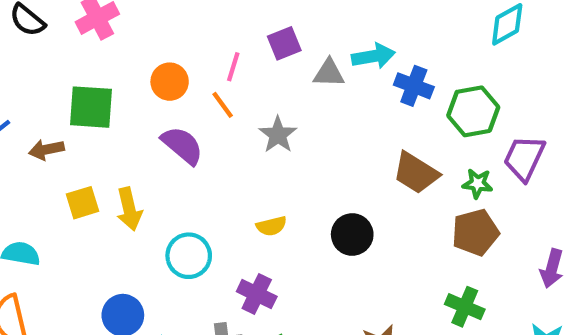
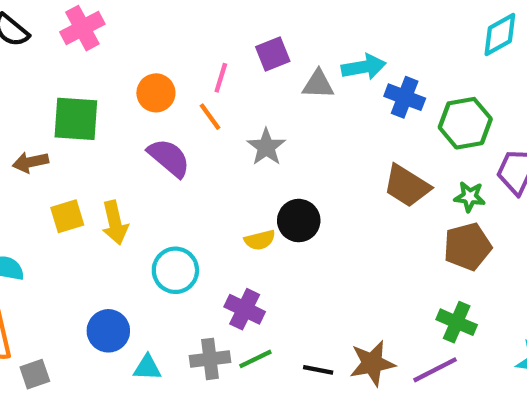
black circle: (352, 234) -> (299, 221), moved

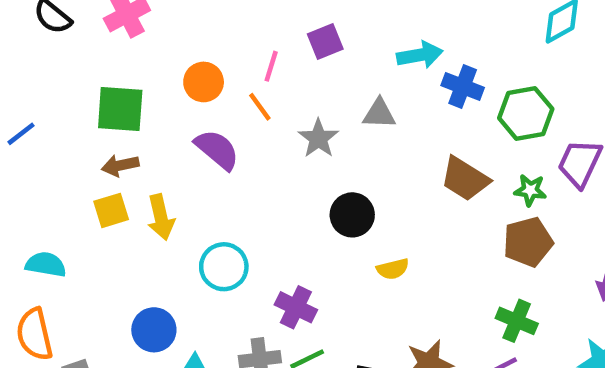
gray triangle: (318, 84) -> (379, 114), moved
brown arrow: (30, 162) -> (120, 165), moved
yellow semicircle: (260, 240) -> (393, 269), moved

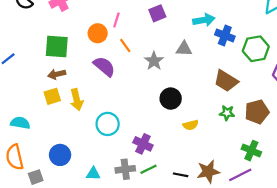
pink line: (271, 66) -> (116, 20), moved
green star: (530, 190) -> (227, 113), moved
blue circle: (154, 330) -> (60, 155), moved

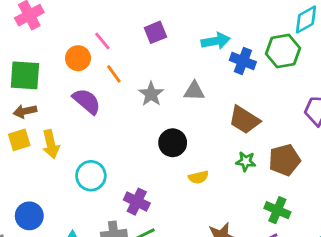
pink line: (116, 20) -> (102, 41), turned -56
gray triangle: (184, 49) -> (194, 91), moved
green hexagon: (256, 49) -> (283, 51), moved

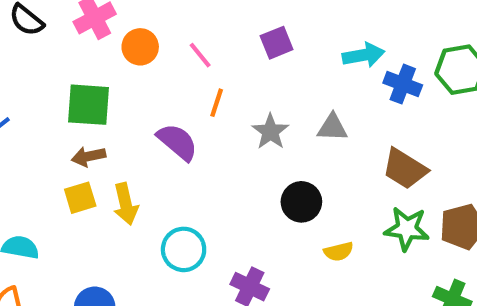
orange circle: (78, 58) -> (140, 47), moved
orange line: (114, 74) -> (217, 103), turned 54
green star: (246, 161) -> (407, 229), size x1.5

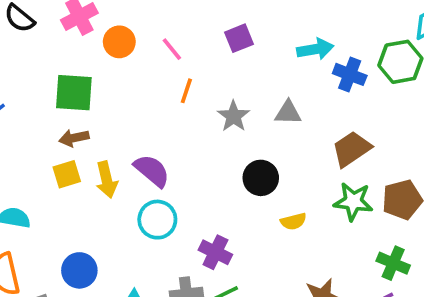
purple semicircle: (177, 142) -> (152, 171), moved
brown trapezoid: (405, 169) -> (351, 149), turned 114

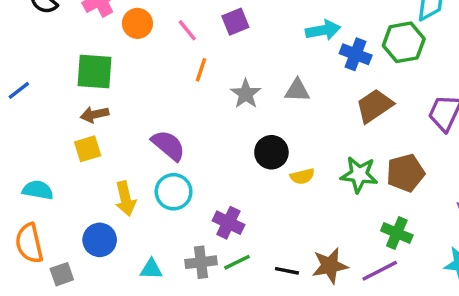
purple square: (239, 38) -> (235, 22), moved
brown trapezoid: (351, 149) -> (375, 106), moved
yellow arrow: (107, 180) -> (125, 199), moved
yellow semicircle: (293, 221) -> (302, 176), moved

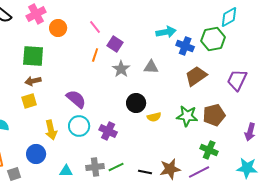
purple square: (235, 22) -> (115, 44), moved, turned -35
pink line: (187, 30) -> (95, 27), moved
purple cross: (228, 223) -> (108, 131), moved

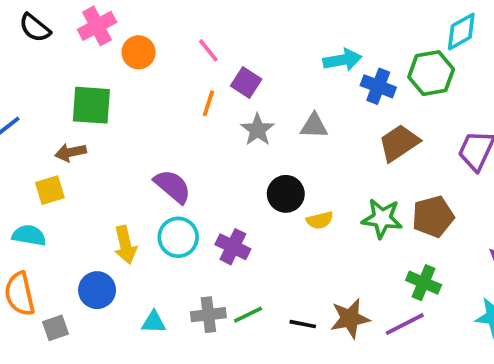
brown arrow: (33, 81) -> (71, 152), moved
yellow square: (29, 101) -> (50, 190), moved

